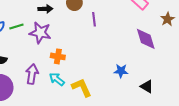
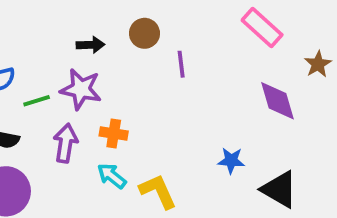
green line: (16, 26) -> (37, 101), moved
purple arrow: (32, 74) -> (65, 143), moved
black triangle: (147, 86) -> (279, 189), size x1.5

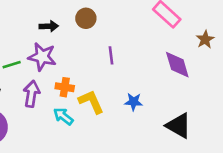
purple line: (181, 64) -> (111, 55), moved
blue star: (231, 160) -> (134, 102), moved
yellow L-shape: (158, 191) -> (91, 102), moved

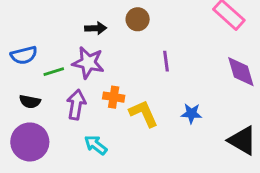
cyan arrow: (63, 116) -> (96, 145), moved

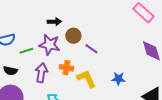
brown circle: (138, 19) -> (73, 36), moved
purple line: (166, 61) -> (91, 49), moved, turned -48

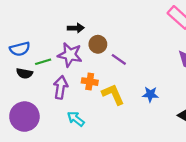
black semicircle: (10, 71) -> (24, 73), moved

